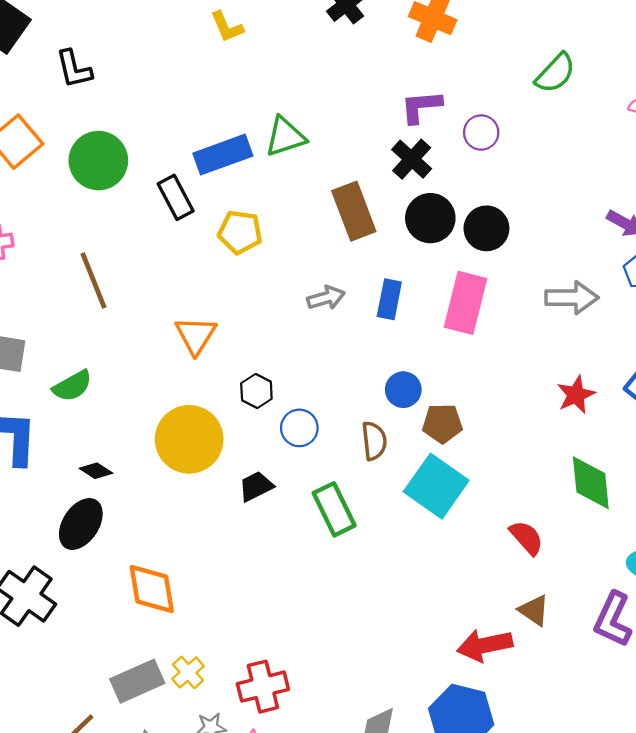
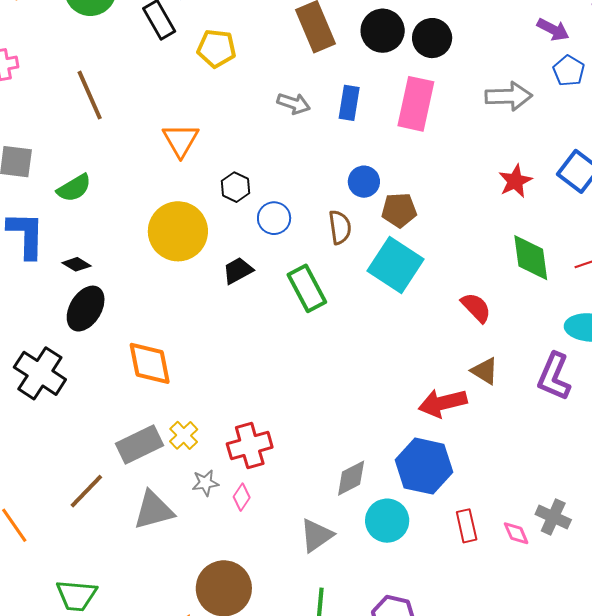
gray arrow: (326, 298) -> (294, 103), turned 36
black diamond: (96, 471) -> (76, 264), moved

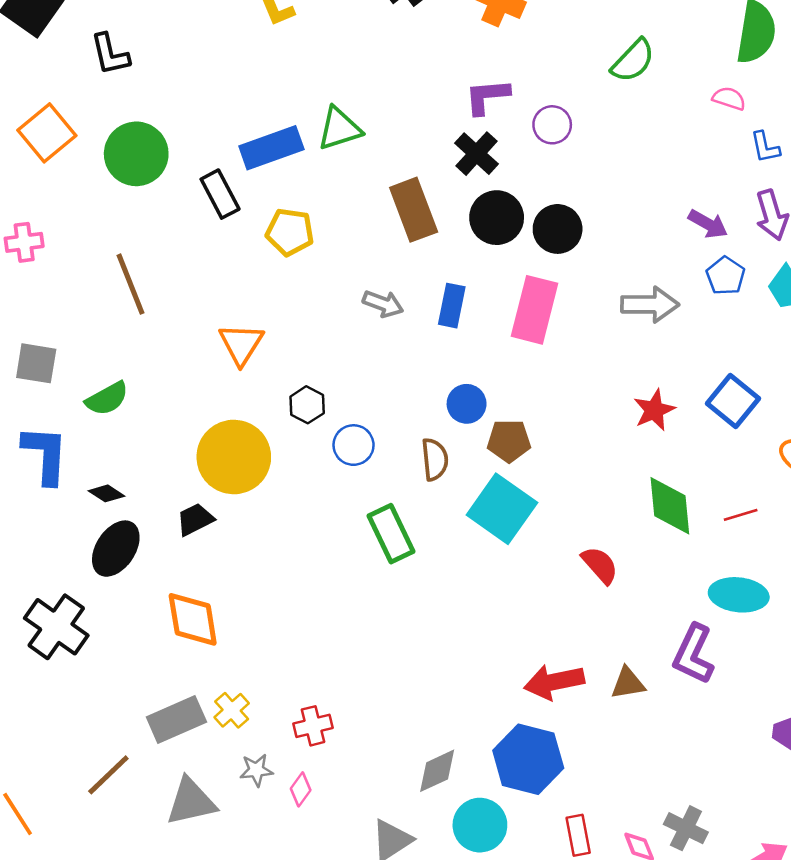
black trapezoid: (238, 271) -> (195, 519), moved
brown triangle: (485, 371) -> (628, 683), moved, turned -44
red cross: (250, 446) -> (313, 726), size x0.7

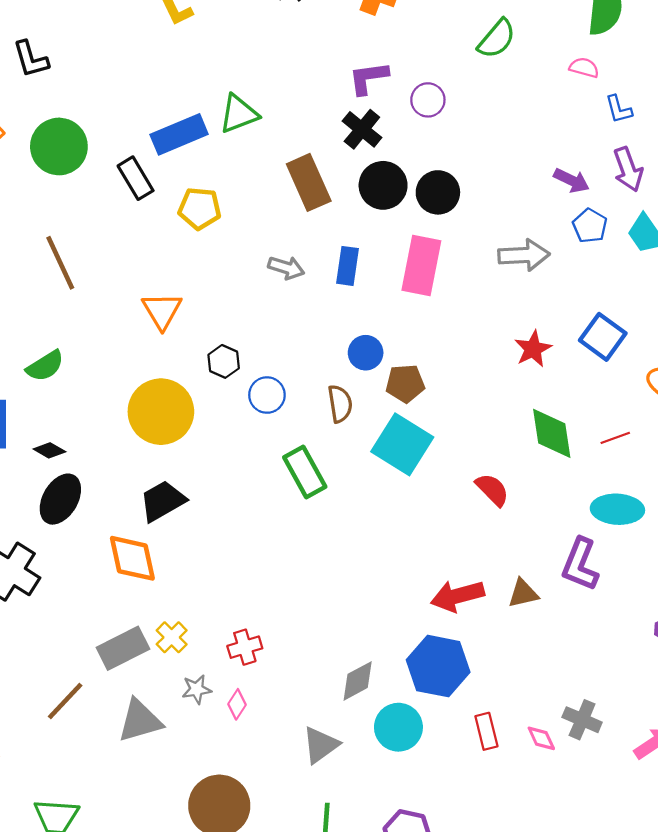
black trapezoid: (195, 519) -> (163, 501), moved, size x1.4

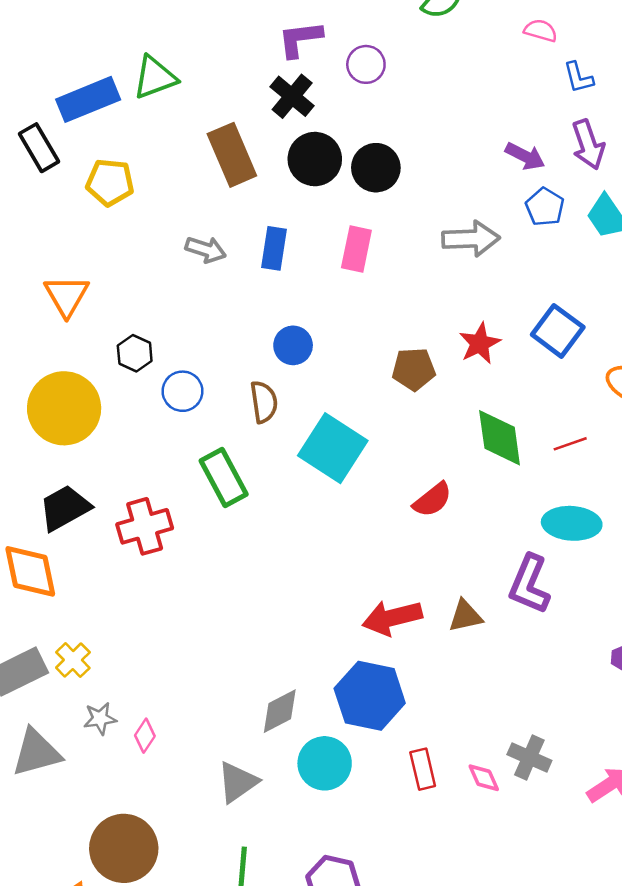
pink rectangle: (421, 266) -> (356, 249), size x0.7
brown pentagon: (405, 383) -> (414, 369), moved
red semicircle: (492, 490) -> (432, 500), turned 96
red cross: (245, 647) -> (145, 526), moved, size x1.4

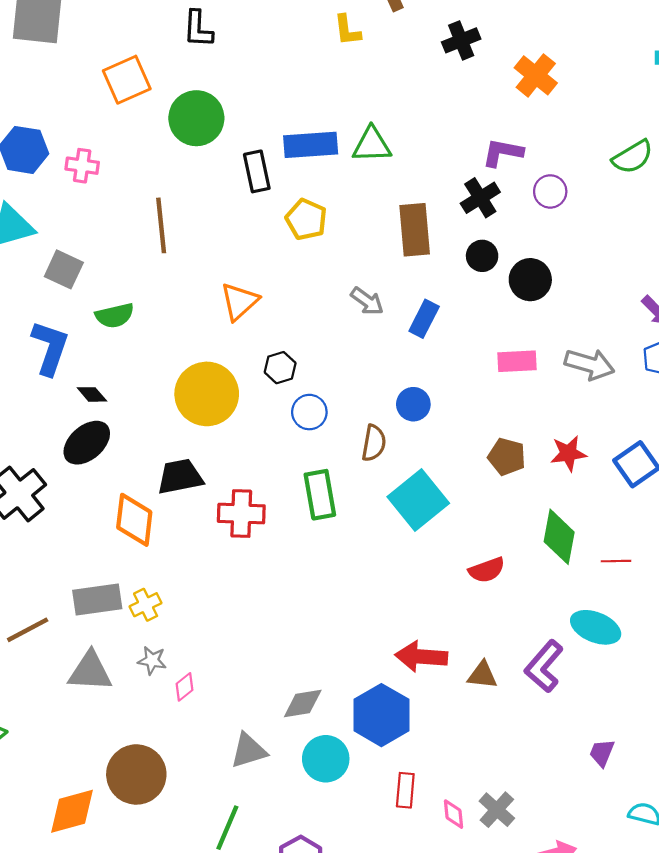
black circle: (315, 159) -> (482, 256), size x0.7
pink rectangle: (356, 249) -> (517, 361), moved, turned 57

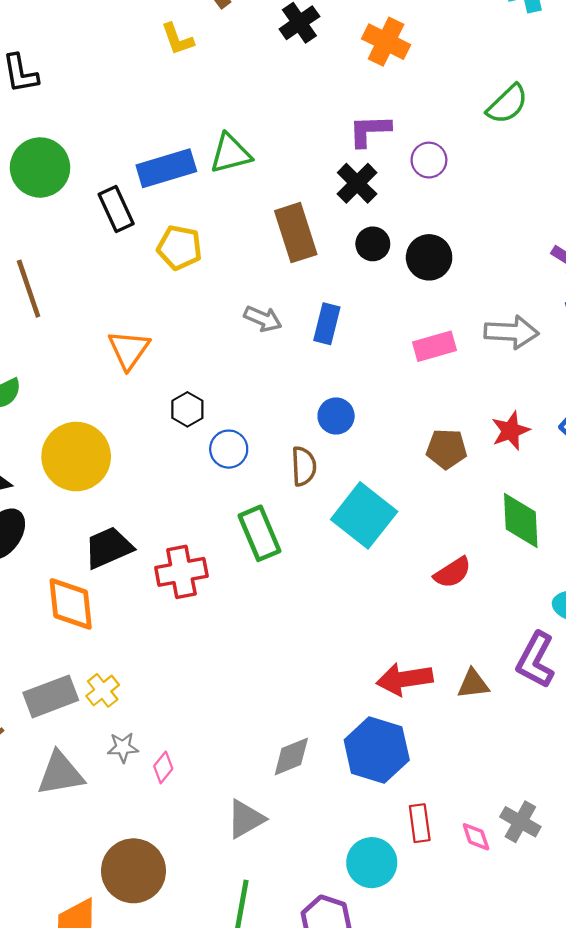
yellow circle: (207, 394) -> (76, 457), moved
cyan circle: (326, 759) -> (372, 863), moved

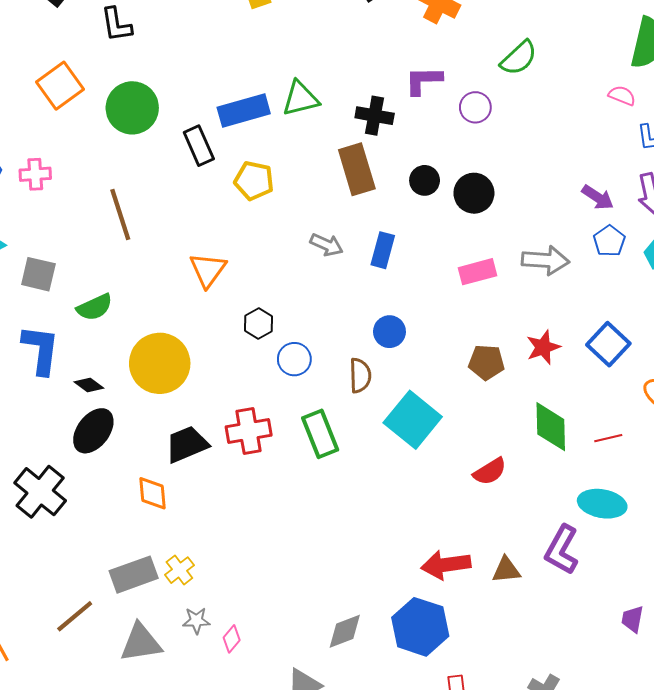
green semicircle: (507, 104) -> (519, 58), moved
black cross: (357, 183) -> (375, 116), moved, turned -36
red cross: (181, 572) -> (249, 431), moved
orange diamond: (71, 604) -> (153, 493), size x0.7

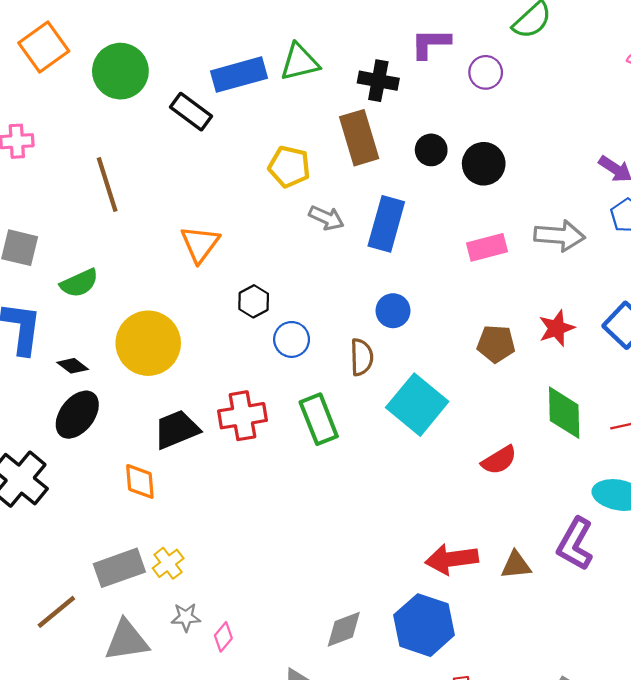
black rectangle: (199, 146) -> (191, 112), turned -30
yellow pentagon: (254, 181) -> (289, 167), moved
blue rectangle: (383, 250) -> (386, 224), size x1.4

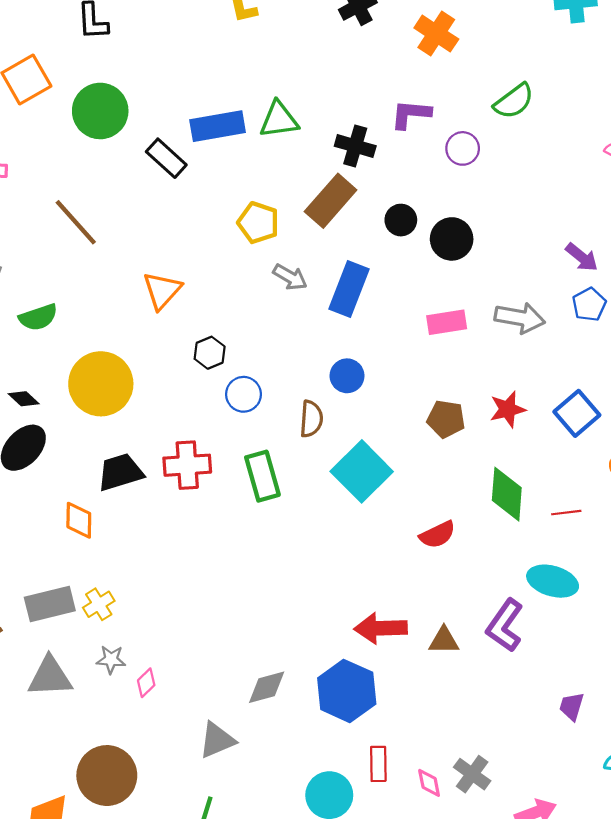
brown rectangle: (359, 138) -> (331, 201), turned 52
brown line: (107, 184) -> (76, 222), turned -30

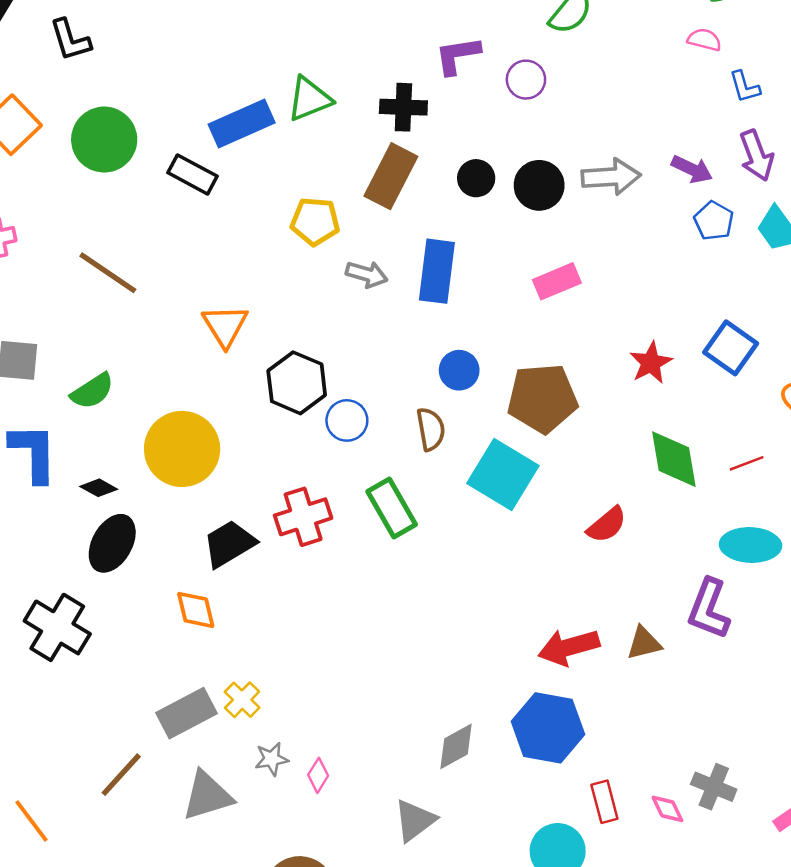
gray arrow: (520, 318) -> (611, 177), moved
black hexagon: (210, 353) -> (297, 383), size x1.6
brown pentagon: (446, 419) -> (542, 398), moved, size x1.6

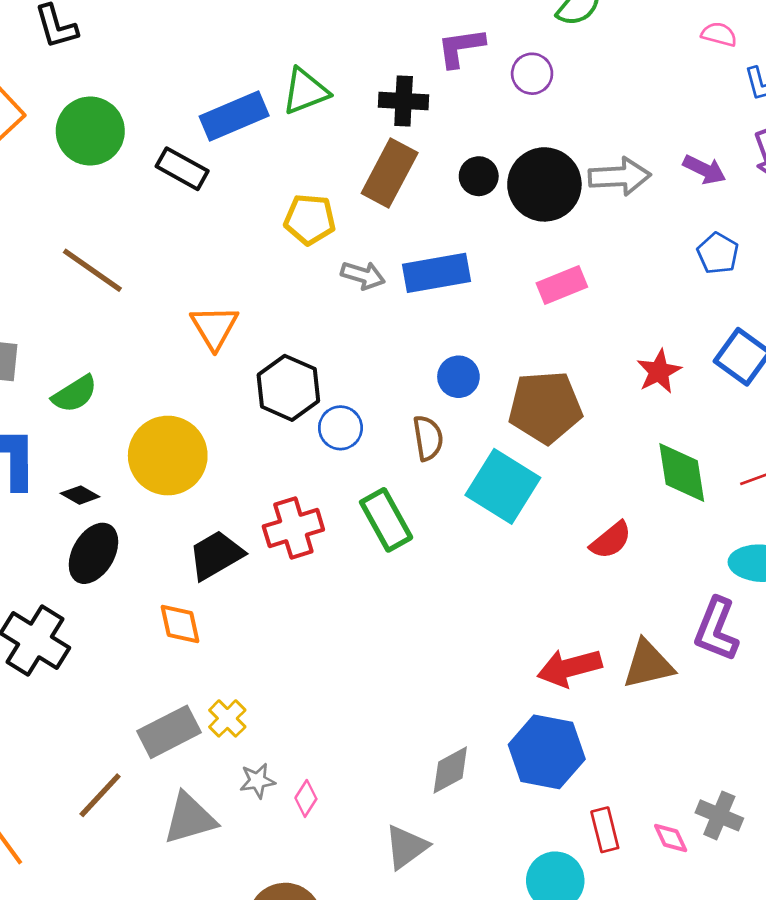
black circle: (539, 185) -> (544, 184), size x1.4
blue pentagon: (714, 221) -> (718, 253), moved
blue rectangle: (437, 271) -> (436, 273), turned 72
brown triangle: (644, 643) -> (648, 664), size x1.4

